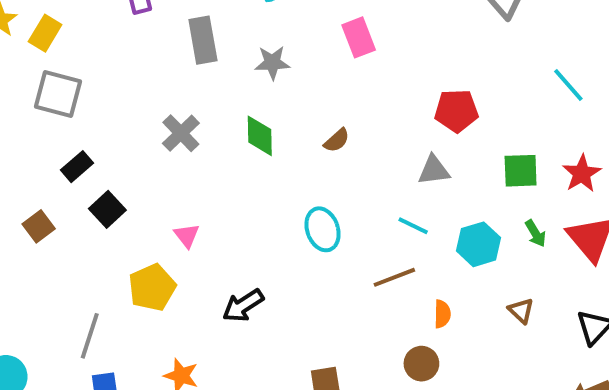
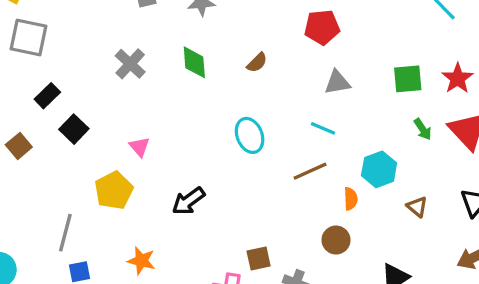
red pentagon: (456, 111) -> (322, 27), moved
cyan hexagon: (479, 244) -> (379, 169), moved
brown triangle: (521, 311) -> (417, 207), moved

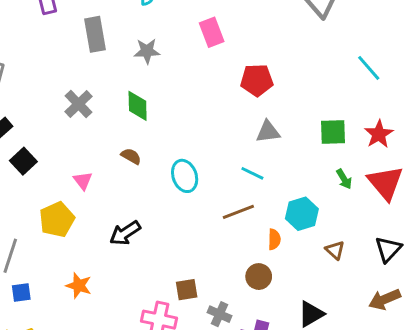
brown semicircle: (257, 63) -> (131, 156), moved, turned -108

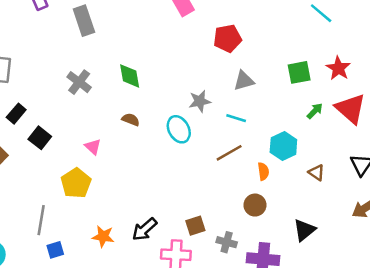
gray star: (147, 51) -> (200, 101), moved
green arrow: (344, 179) -> (315, 111), turned -96
black arrow: (125, 233) -> (144, 229), moved

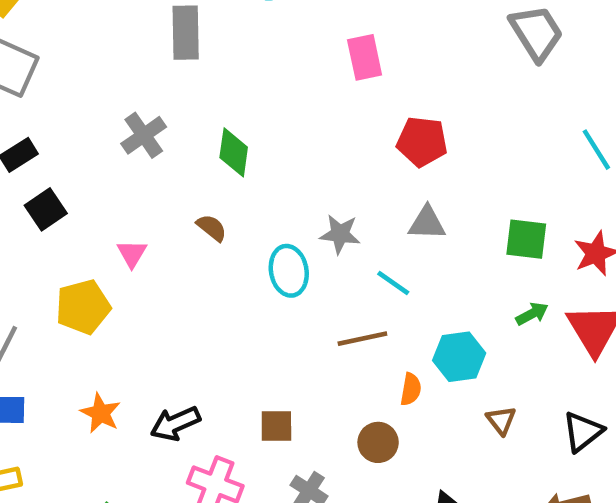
brown square: (195, 226) -> (276, 426), moved

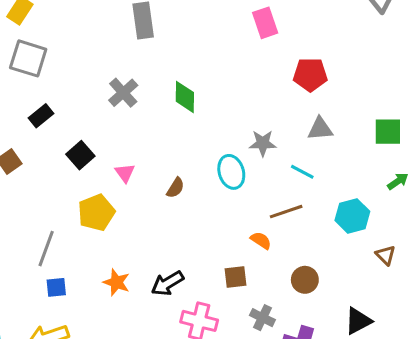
black square: (46, 209) -> (80, 155), moved
brown semicircle: (212, 228) -> (175, 188), moved, turned 90
orange semicircle: (411, 389) -> (261, 240), moved, turned -60

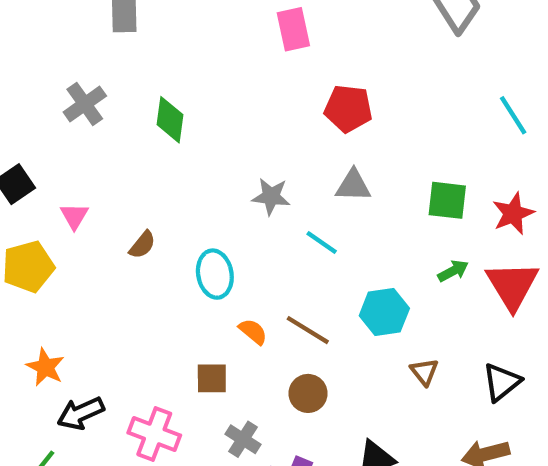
cyan ellipse: (231, 172) -> (215, 274), moved
brown line: (286, 212) -> (308, 330), moved, turned 44
black arrow: (167, 283) -> (81, 413), moved

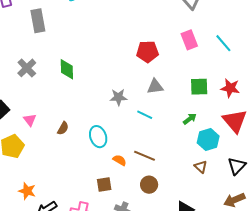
pink rectangle: (293, 29) -> (189, 40), moved
red star: (513, 214) -> (230, 88), turned -30
green arrow: (453, 271) -> (190, 119), moved
cyan hexagon: (384, 312) -> (208, 139), moved

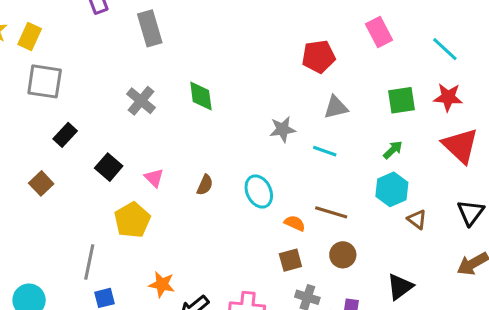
cyan line: (223, 43) -> (445, 49), moved
cyan hexagon: (208, 139) -> (392, 189), moved
brown square: (104, 184) -> (290, 260), moved

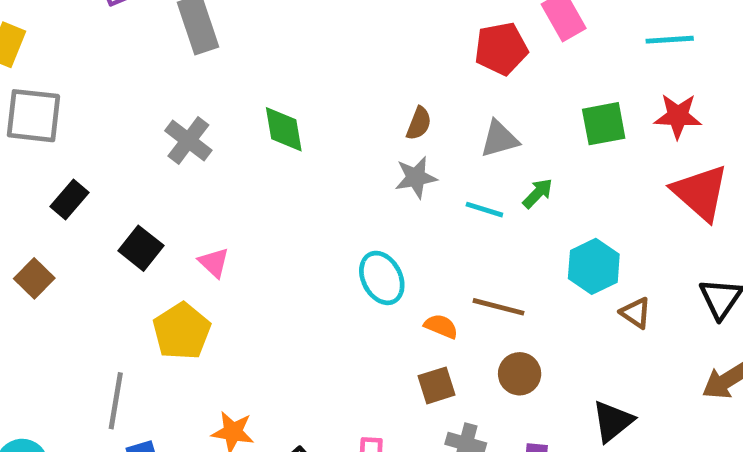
cyan line: (445, 49) -> (670, 40), turned -44
red pentagon: (319, 56) -> (501, 49), moved
green arrow: (393, 150) -> (538, 193), moved
brown semicircle: (205, 185) -> (419, 123), moved

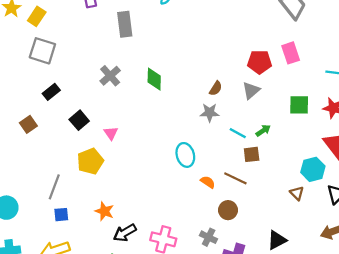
gray triangle: (499, 139) -> (251, 90), moved, turned -36
cyan hexagon: (594, 266) -> (313, 169), moved
brown circle: (520, 374) -> (228, 210), moved
brown square: (436, 385) -> (252, 154), moved

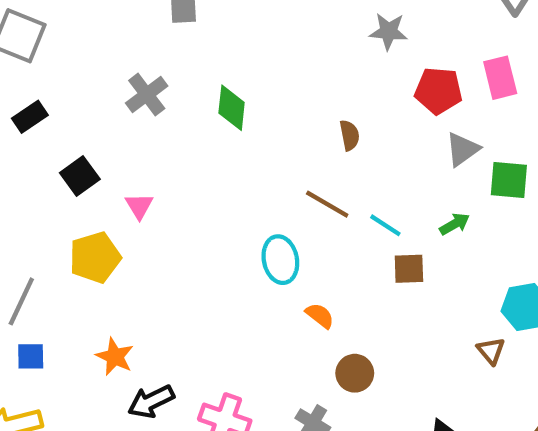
brown semicircle: (216, 88) -> (350, 135), turned -48
gray triangle: (251, 90) -> (462, 149), moved
gray star: (210, 113) -> (389, 31), moved
green arrow: (263, 131) -> (455, 224), moved
brown line: (235, 178) -> (327, 204), moved

